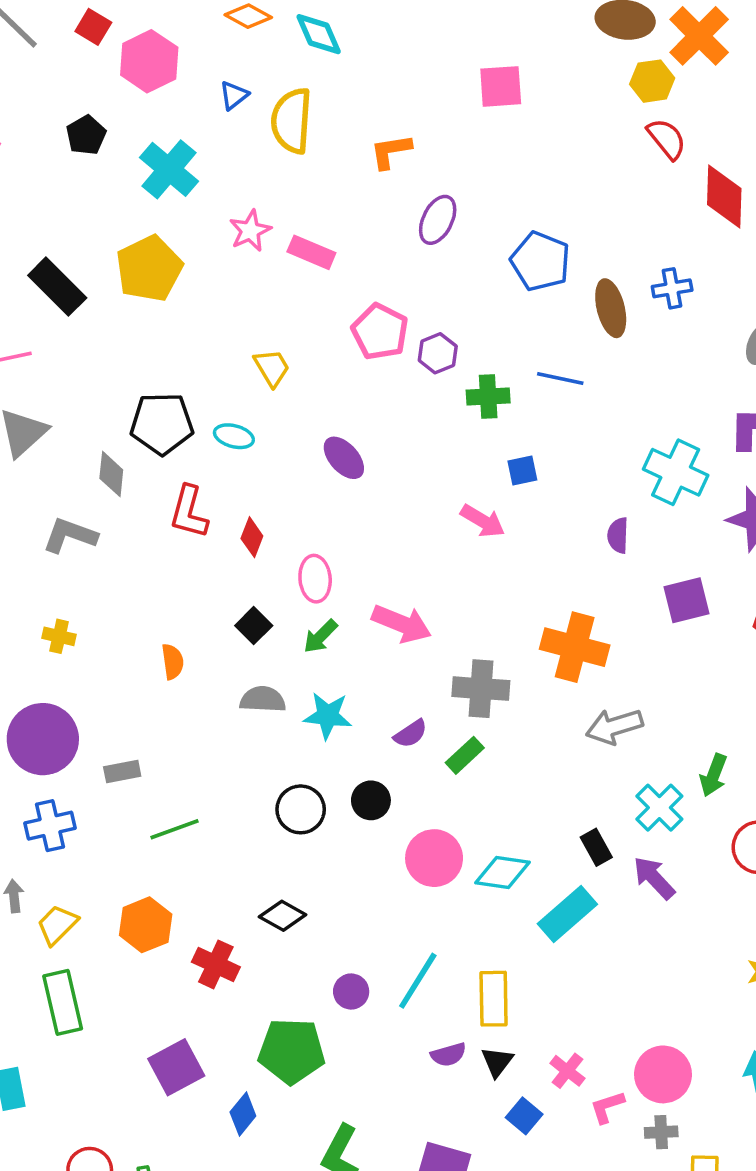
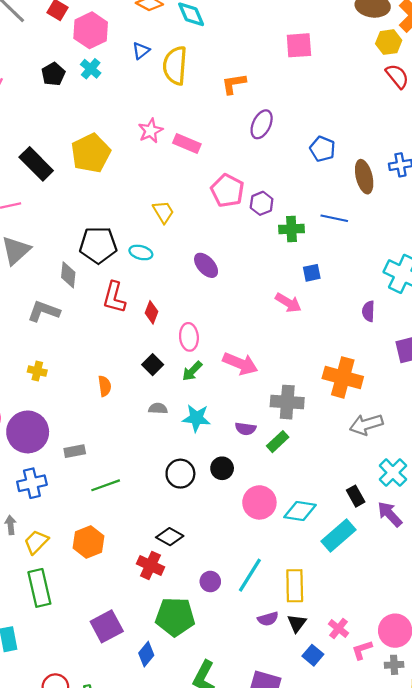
cyan cross: (169, 169) -> (91, 69), moved, size x0.6
blue pentagon: (540, 261) -> (322, 149), size x0.7
gray semicircle: (263, 699) -> (158, 408), size x0.7
purple semicircle: (411, 734) -> (246, 429), turned 42
red cross: (216, 964) -> (150, 565), moved

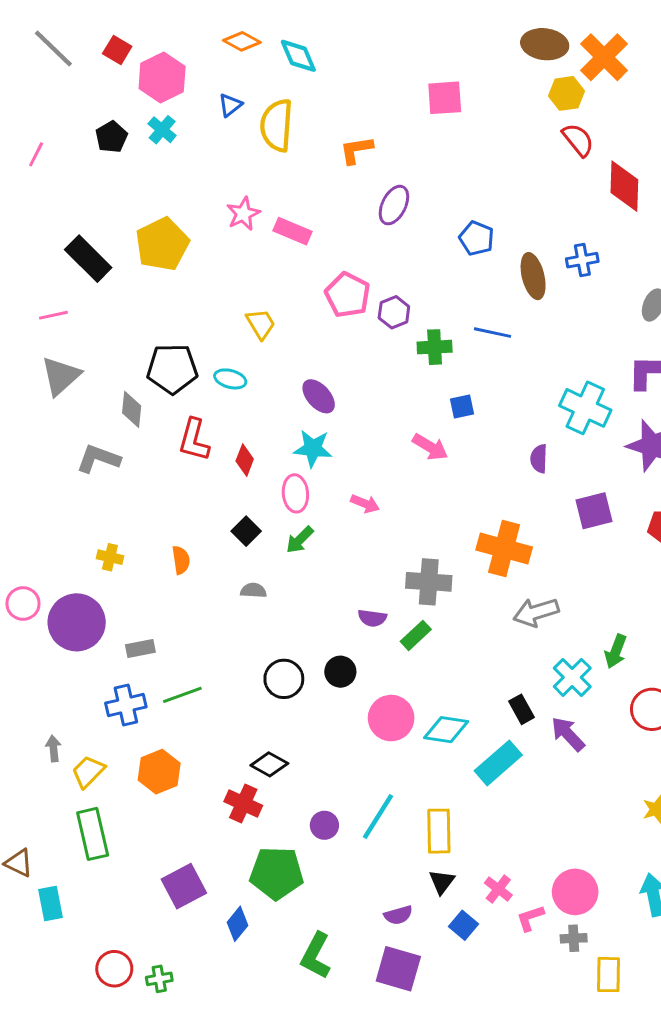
pink arrow: (240, 364) -> (365, 504), moved, size x0.6
yellow cross: (37, 371) -> (110, 557), moved
cyan star: (196, 418) -> (313, 448), moved
blue cross: (32, 483) -> (126, 705), moved
purple semicircle: (268, 619) -> (398, 915), moved

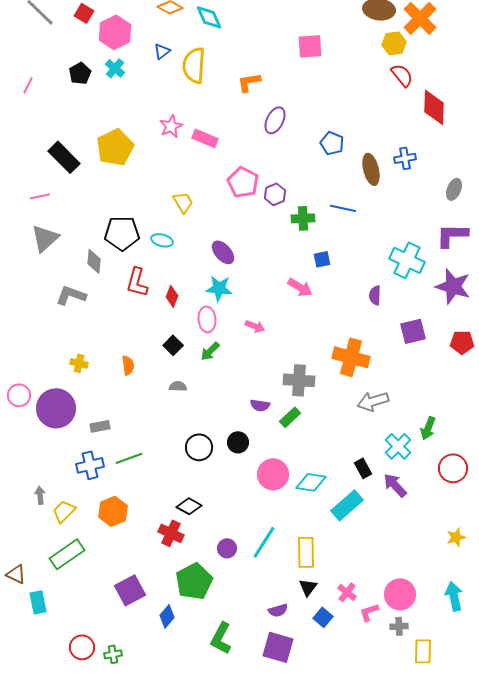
green rectangle: (93, 834) -> (67, 554), turned 68
green pentagon: (277, 873) -> (194, 581), turned -30

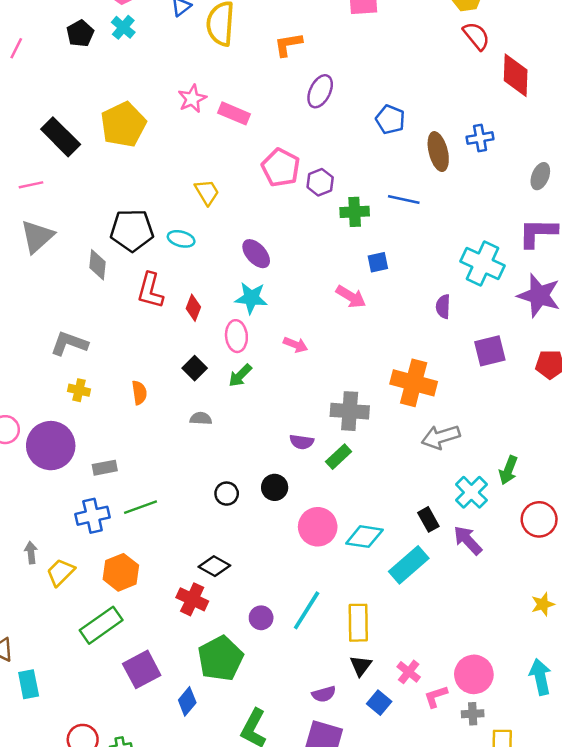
gray L-shape: (71, 295) -> (69, 343), moved
black circle: (199, 447) -> (227, 494), size x0.7
green rectangle: (67, 554) -> (101, 625), moved

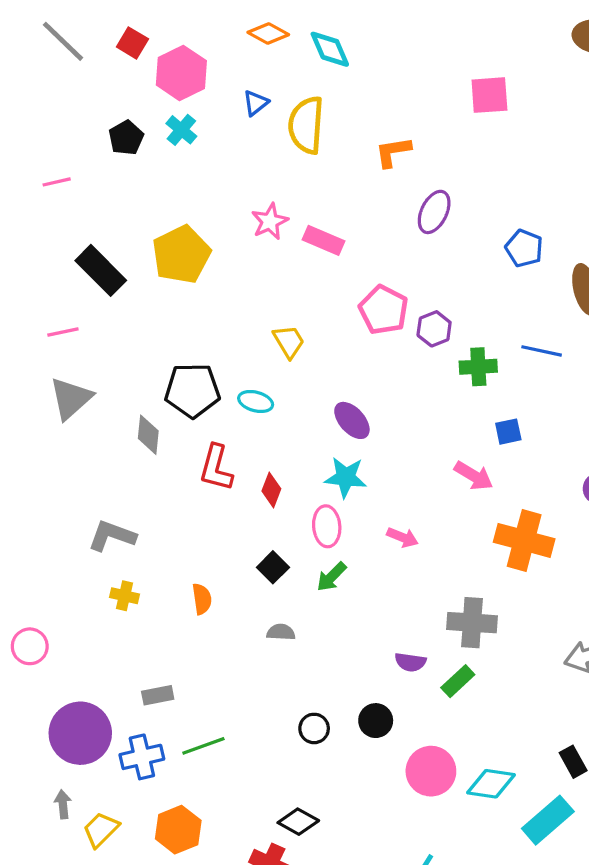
pink line: (16, 48) -> (57, 182), moved, turned 50
orange cross: (414, 383) -> (524, 540), moved
purple circle: (51, 446) -> (80, 733), moved

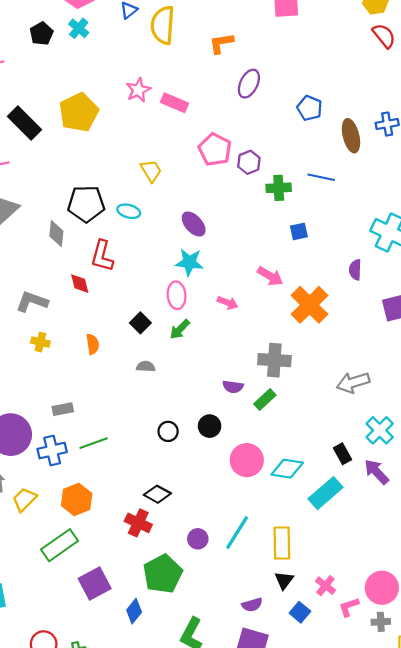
pink arrow: (474, 476) -> (270, 276), moved
red diamond: (271, 490) -> (80, 284), moved, turned -35
orange cross: (524, 540) -> (310, 305), turned 30

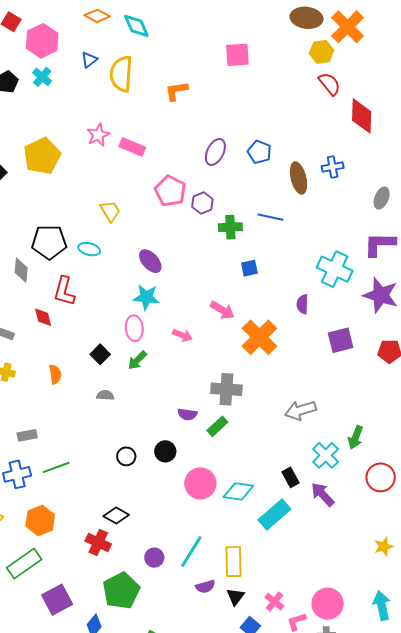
purple ellipse: (249, 84) -> (215, 152), moved
purple semicircle: (252, 605) -> (205, 587), moved

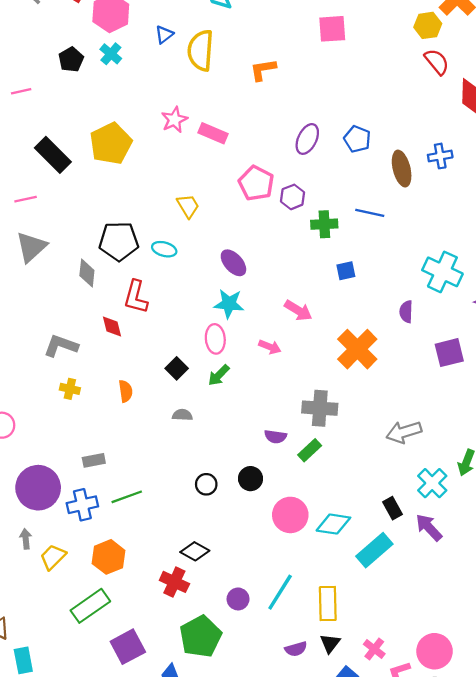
pink arrow: (222, 310) -> (298, 311), moved
purple semicircle: (205, 587) -> (296, 649), moved

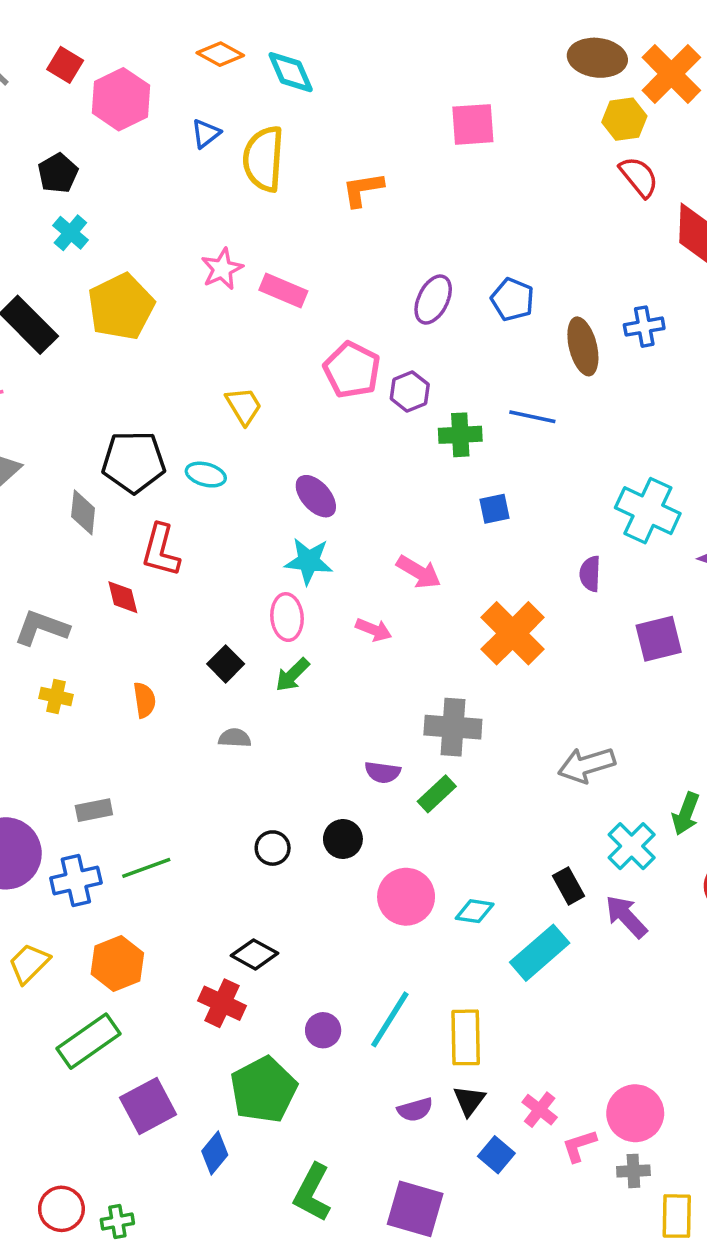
cyan cross: (111, 54) -> (70, 233), moved
cyan diamond: (333, 524) -> (475, 911), size x0.7

